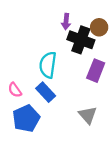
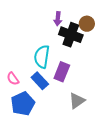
purple rectangle: (96, 71) -> (62, 72), moved
gray triangle: (88, 115) -> (77, 101), turned 36

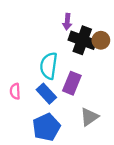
brown circle: (87, 24) -> (101, 40), moved
pink semicircle: (13, 79) -> (15, 91), turned 32
blue pentagon: (23, 104) -> (46, 127), moved

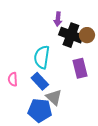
purple rectangle: (72, 83) -> (80, 68), moved, turned -36
gray triangle: (89, 117) -> (54, 97), moved, turned -42
blue pentagon: (46, 127) -> (40, 110), turned 30

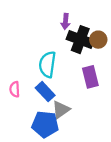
gray triangle: (54, 97) -> (61, 110), turned 42

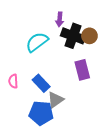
cyan semicircle: (47, 64) -> (37, 42), moved, turned 45

